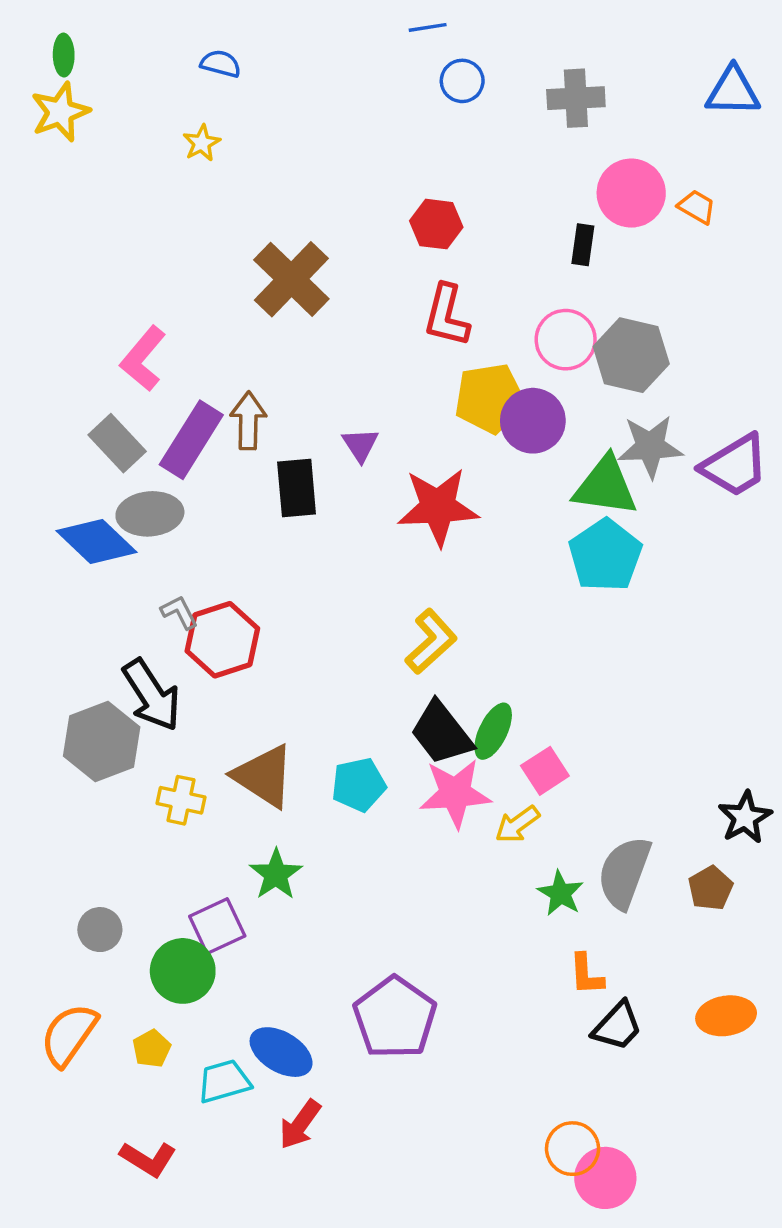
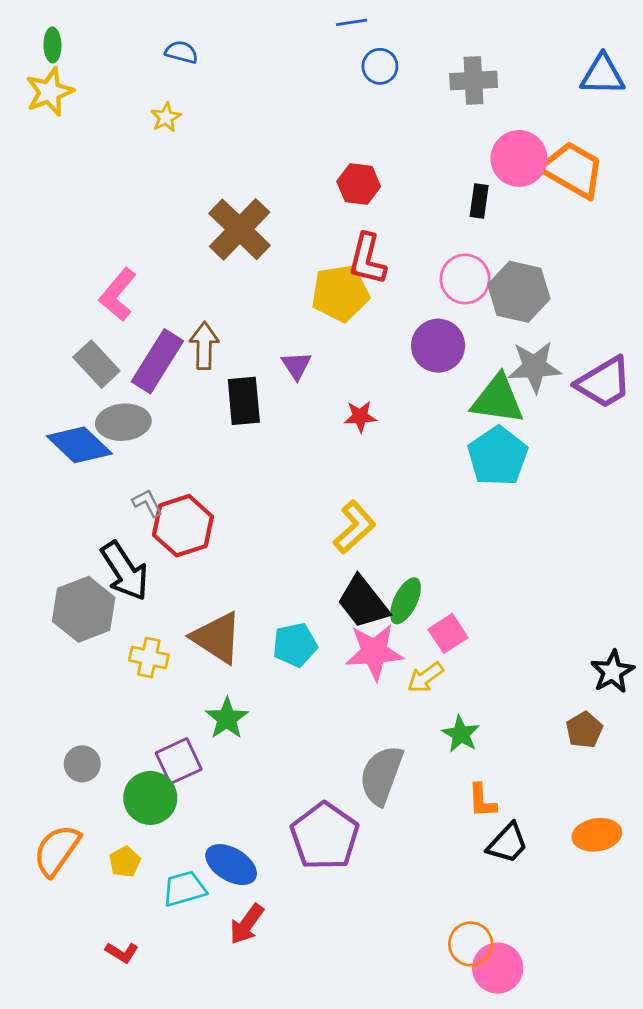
orange trapezoid: (697, 207) -> (573, 170), size x2.0
yellow pentagon: (490, 398) -> (340, 293), moved
red star: (438, 507) -> (360, 417), size x0.5
gray semicircle: (624, 873) -> (381, 775), moved
red L-shape: (148, 1159) -> (122, 952), size x0.7

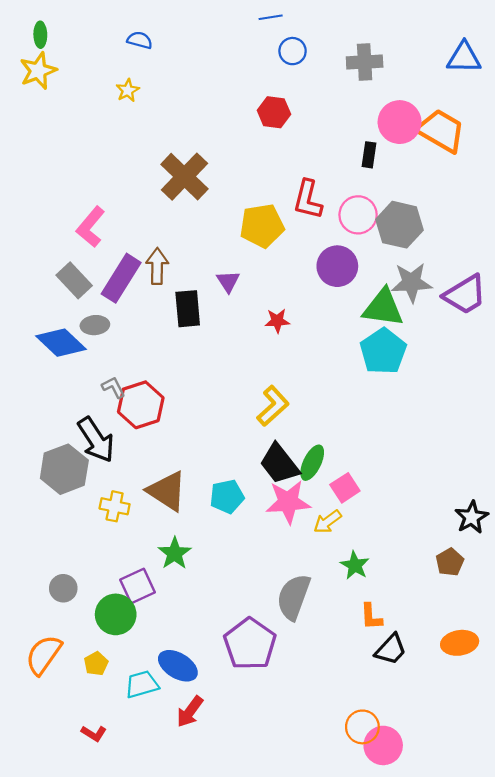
red hexagon: (359, 184) -> (274, 112), moved
red L-shape: (367, 259) -> (308, 200), moved
gray ellipse: (123, 422) -> (95, 325), size x0.7

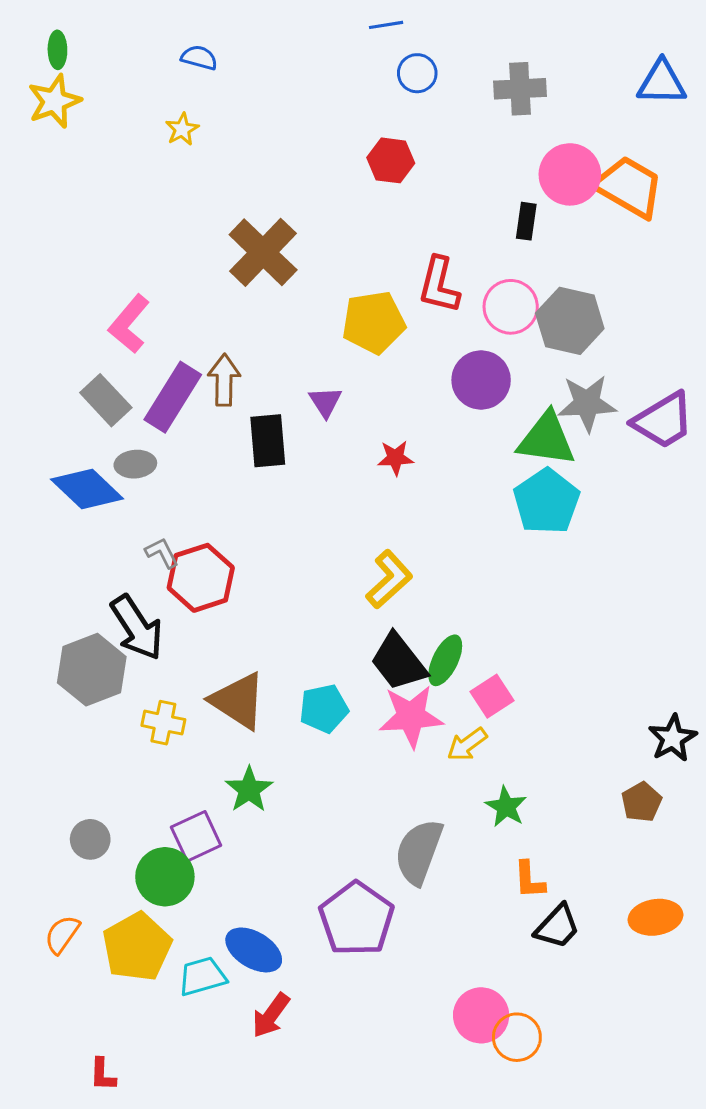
orange semicircle: (44, 655) -> (62, 934), size x0.7
yellow pentagon: (96, 664) -> (137, 947), size x2.0
red L-shape: (94, 733) -> (103, 1075), moved, turned 60
pink circle: (383, 745) -> (481, 1015), moved

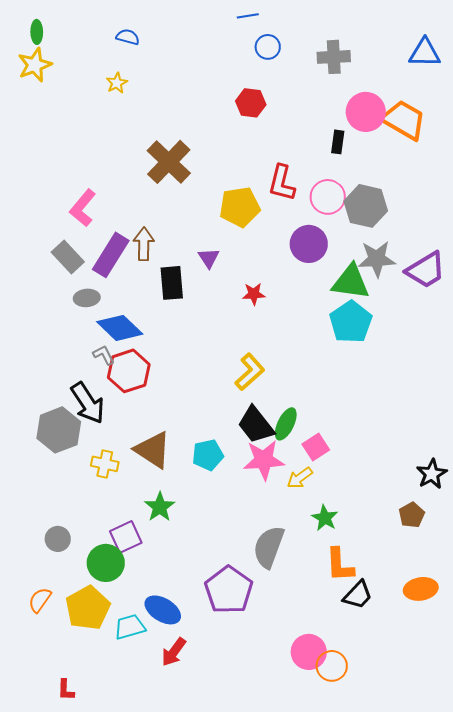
blue diamond: (87, 489) -> (120, 328), moved
orange L-shape: (529, 880) -> (340, 565), size x1.4

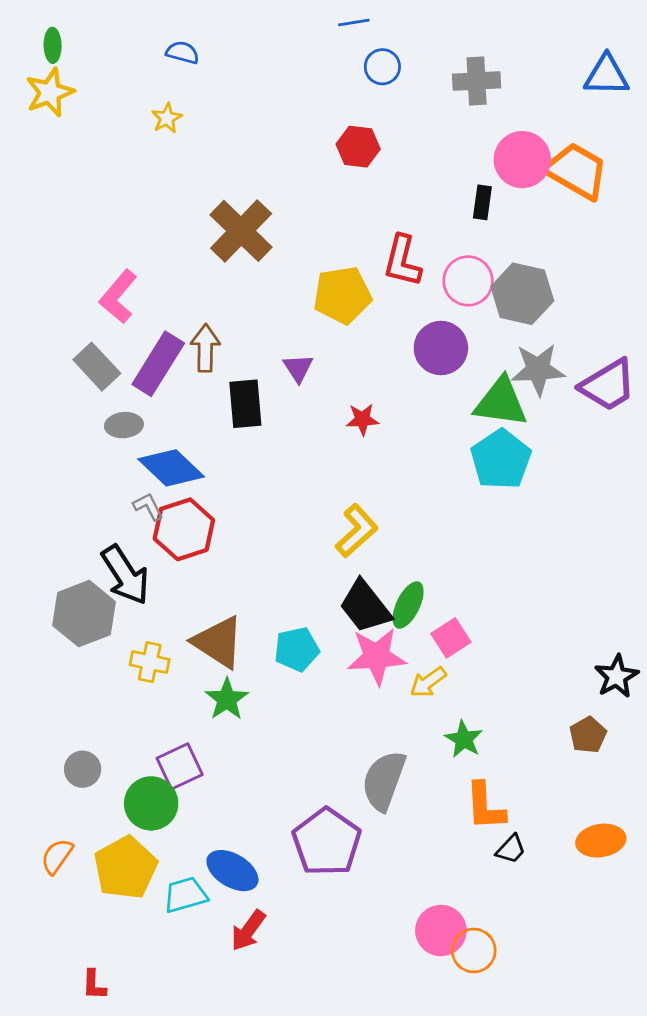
green star: (160, 507) -> (227, 699), moved
black trapezoid: (358, 595) -> (511, 849), size x0.7

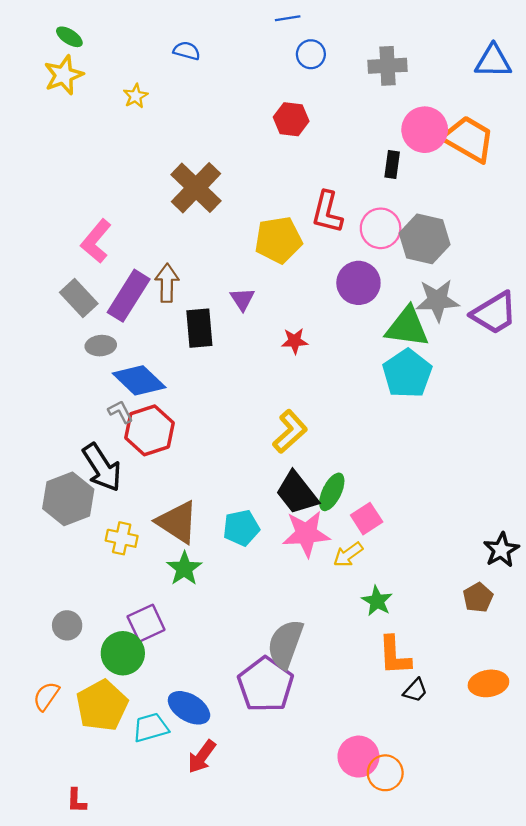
green ellipse: (53, 45) -> (69, 37), moved, turned -56
blue semicircle: (183, 52) -> (187, 51), moved
yellow star: (50, 92) -> (64, 75), moved
gray semicircle: (384, 781) -> (285, 644), moved

